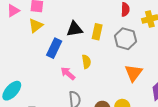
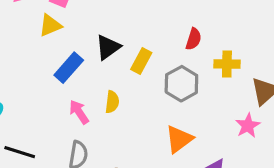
black triangle: (75, 29) -> (108, 47), turned -42

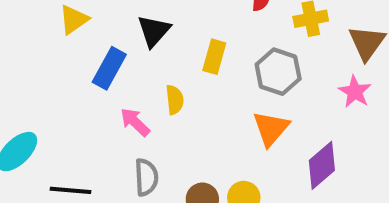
yellow rectangle: (141, 61) -> (214, 57), moved
gray hexagon: (181, 84) -> (278, 72), moved

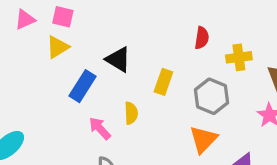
black triangle: (154, 31) -> (118, 60), turned -44

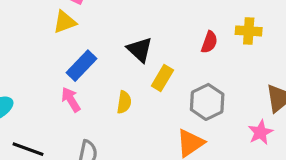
yellow cross: (239, 57) -> (249, 31), moved
black triangle: (118, 60) -> (140, 50), moved
pink arrow: (100, 128) -> (71, 100), moved

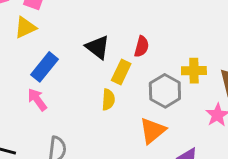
yellow cross: (249, 31) -> (194, 71), moved
red semicircle: (209, 42) -> (142, 47), moved
yellow semicircle: (124, 102) -> (108, 100), moved

